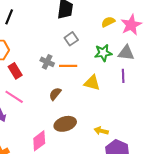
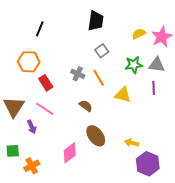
orange line: (68, 66) -> (99, 78), turned 60
brown semicircle: (55, 94) -> (86, 106), turned 88
brown ellipse: (65, 124) -> (96, 136), turned 70

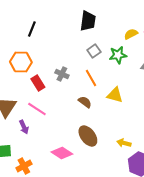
green star: (134, 65) -> (118, 55), moved
gray cross: (78, 74) -> (62, 74), moved
brown semicircle: (86, 106) -> (85, 102), moved
pink diamond: (70, 153) -> (62, 153), turned 70

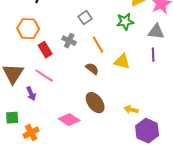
gray square: (94, 51) -> (85, 18), moved

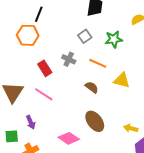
green star: (125, 22) -> (114, 39), moved
orange hexagon: (28, 29) -> (28, 35), moved
orange line: (98, 45) -> (98, 63), turned -36
purple arrow: (31, 94) -> (31, 122), moved

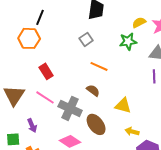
green star: (114, 39) -> (128, 41), moved
gray cross: (69, 59) -> (70, 108), moved, size x1.6
yellow triangle: (122, 80) -> (123, 105), moved

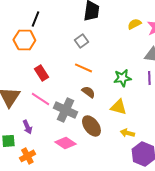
green star: (128, 41) -> (122, 78), moved
orange line: (99, 66) -> (83, 68), moved

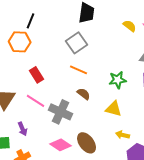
yellow semicircle: (134, 24) -> (130, 26), turned 64
gray square: (81, 41) -> (77, 43), size x1.5
brown ellipse: (91, 126) -> (87, 143), moved

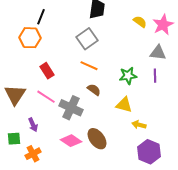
yellow arrow: (123, 135) -> (139, 125), moved

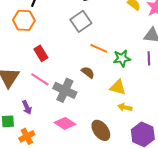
orange line: (89, 66) -> (99, 48), moved
yellow arrow: (139, 125) -> (125, 107), moved
brown ellipse: (97, 139) -> (101, 130), moved

